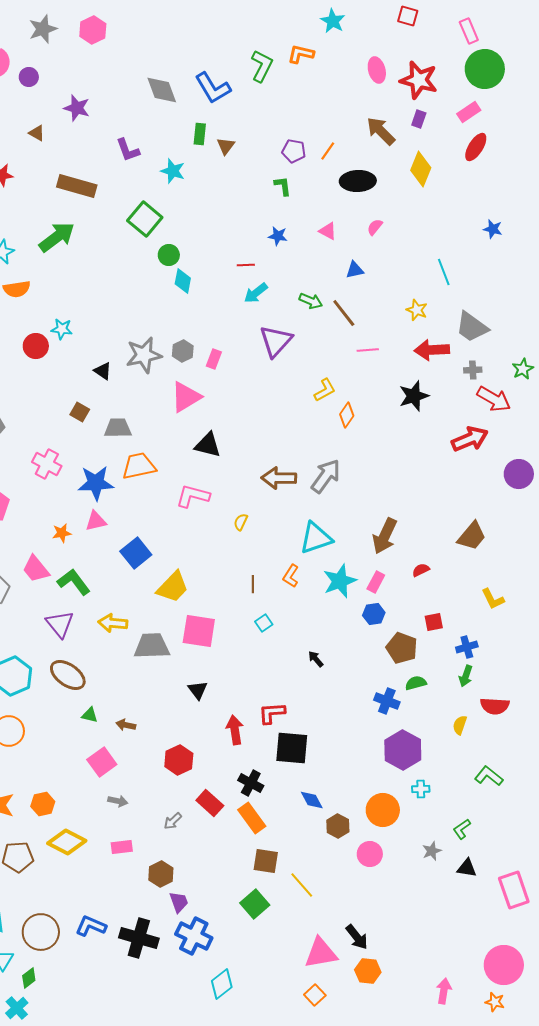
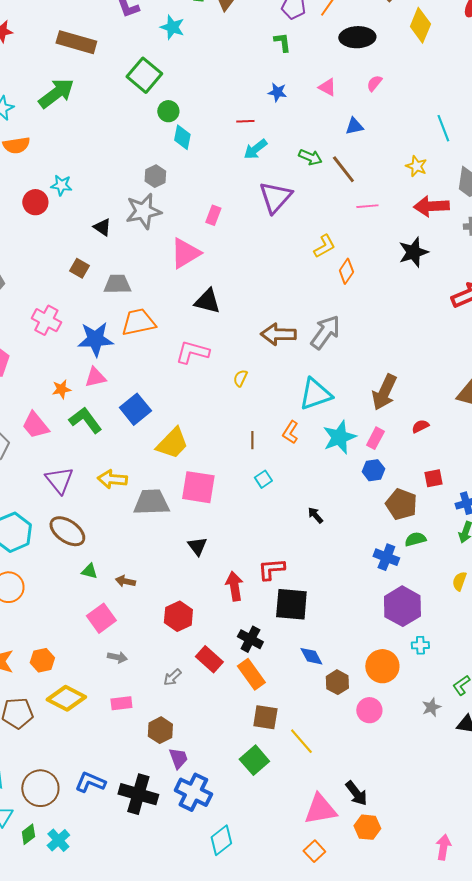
gray hexagon: (183, 351) -> (155, 176), moved
green L-shape: (74, 582) -> (85, 420), moved
cyan cross: (17, 1008) -> (58, 840), moved

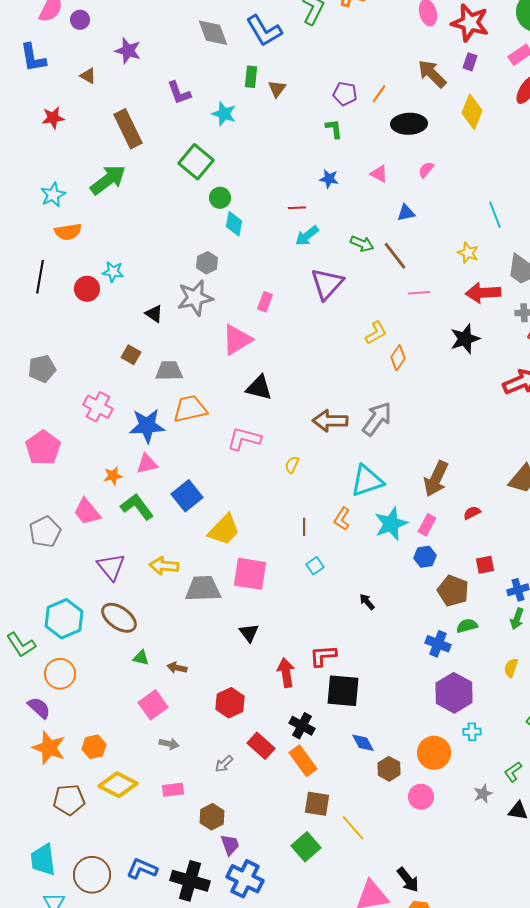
brown rectangle: (76, 42) -> (128, 129), turned 48

